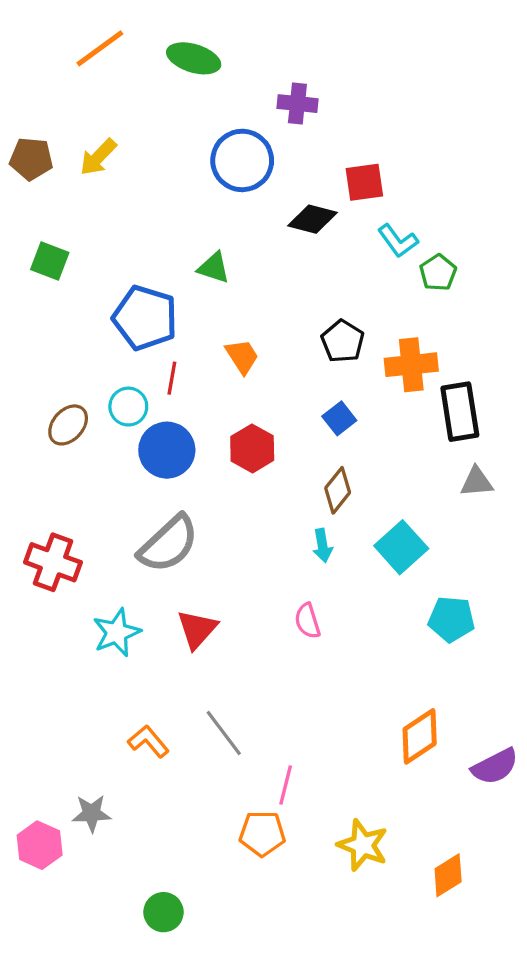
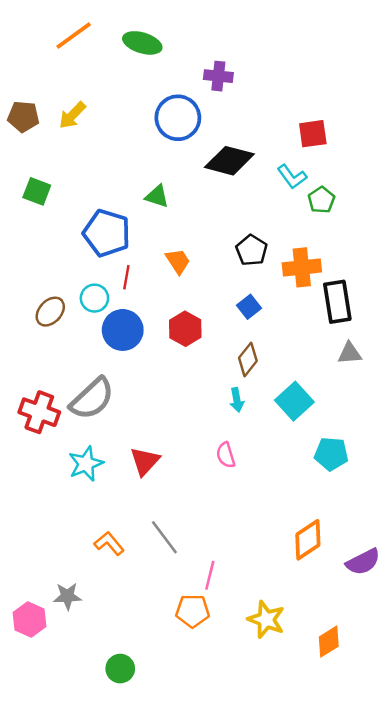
red square: (364, 182) -> (313, 134), moved
black diamond: (312, 219) -> (229, 161), size x1.4
gray semicircle: (169, 544) -> (92, 399), moved

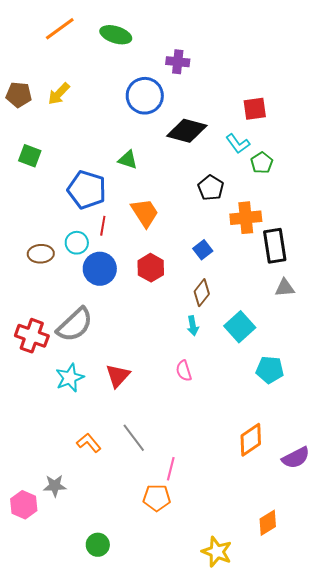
black pentagon: (251, 250) -> (211, 188), moved
orange trapezoid: (178, 261) -> (145, 213), size x1.4
brown ellipse: (50, 312) -> (41, 254), turned 45
yellow star: (266, 619) -> (217, 552), moved

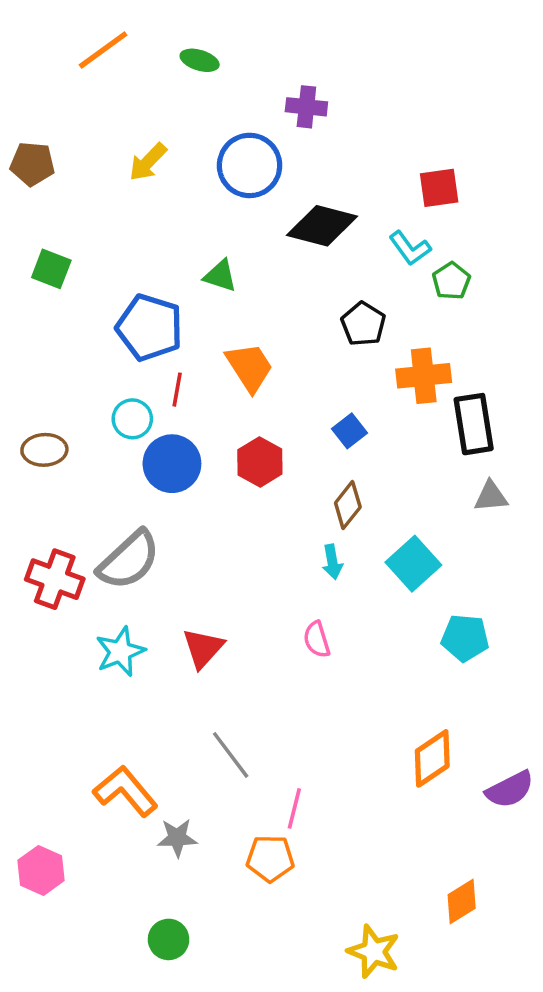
green ellipse: (116, 35) -> (200, 60), size x0.7
yellow arrow: (59, 94) -> (148, 162), moved
brown ellipse: (41, 254) -> (44, 450), moved
orange L-shape: (89, 443) -> (125, 791), moved, size x1.5
gray star: (55, 486) -> (177, 838), moved

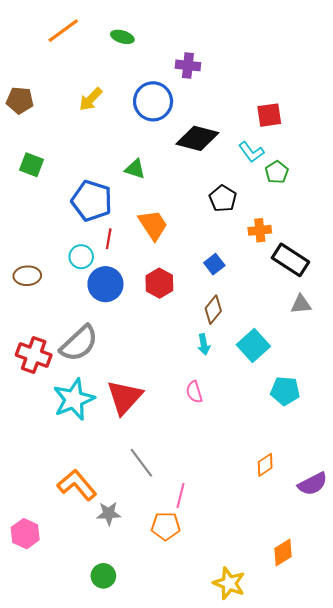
orange cross: (424, 376) -> (260, 230), size x0.7
black rectangle: (474, 424) -> (290, 260), turned -48
red triangle: (203, 648) -> (125, 397), size x1.4
cyan star: (120, 652) -> (74, 399), size x1.4
orange diamond: (432, 758) -> (265, 465), size x0.7

